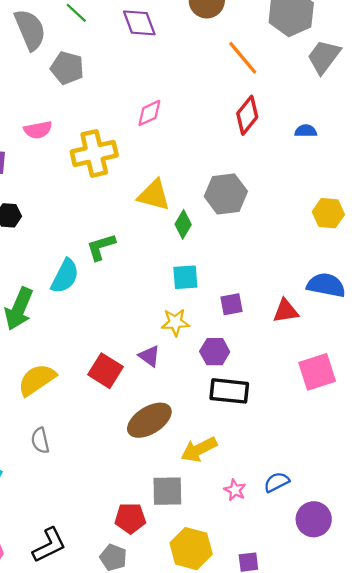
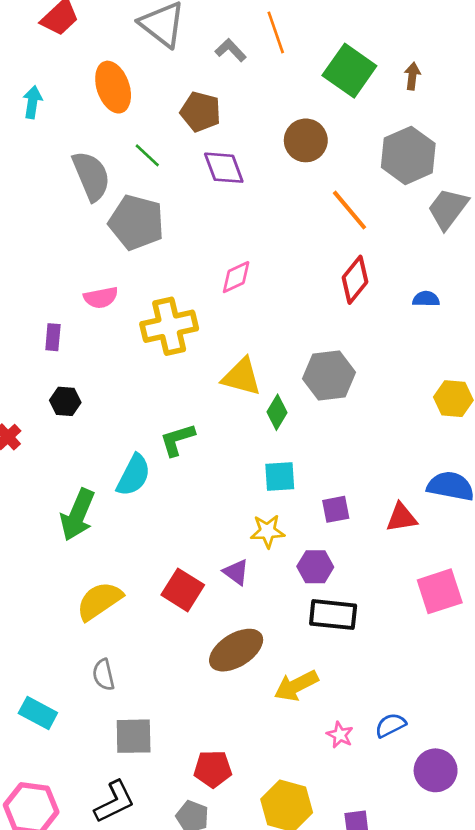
gray pentagon: (67, 68) -> (136, 222), size x1.4
gray square: (167, 491) -> (134, 736), moved

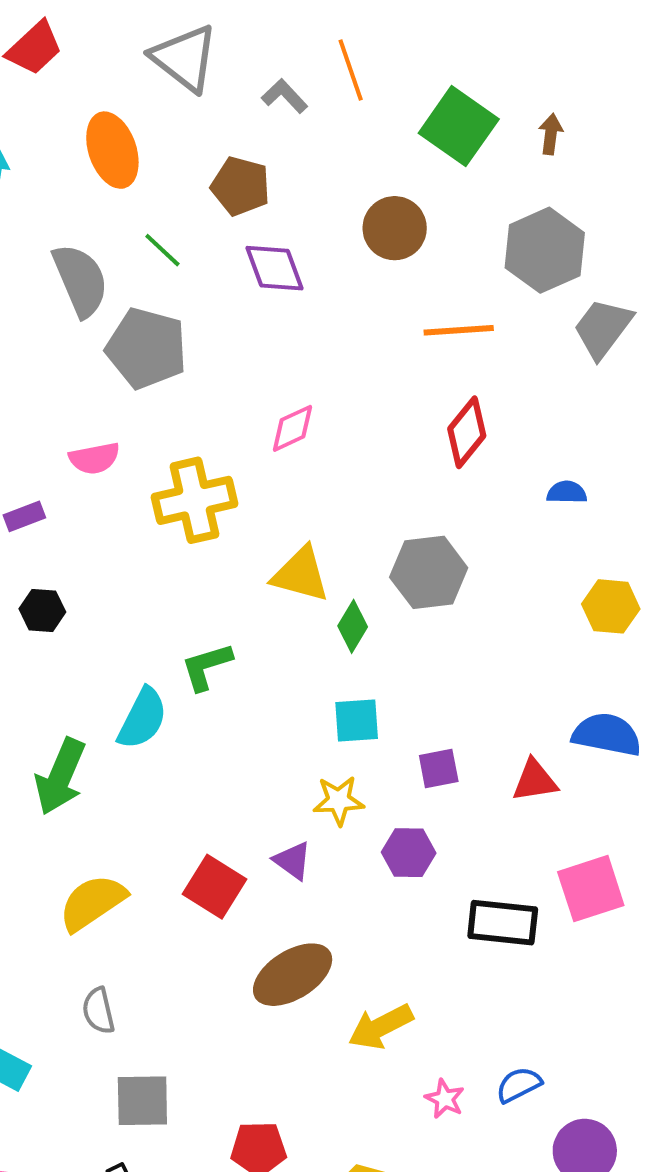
orange line: (349, 210) -> (459, 330), turned -54
blue semicircle: (426, 299) -> (567, 492), moved
purple rectangle: (53, 337) -> (24, 516), turned 64
black rectangle: (333, 615) -> (503, 923), moved

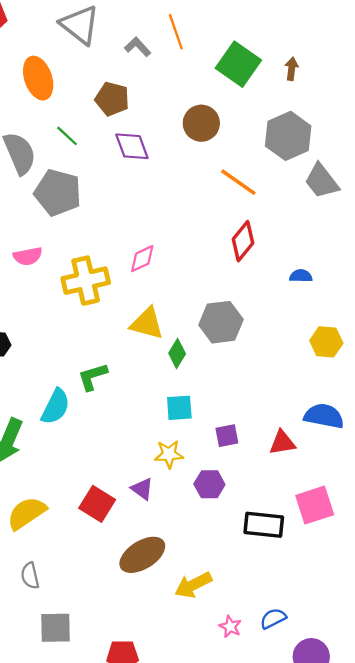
gray trapezoid: (603, 328) -> (322, 181), turned -75
orange line: (459, 330) -> (238, 182), turned 39
pink diamond: (293, 428) -> (142, 259), moved

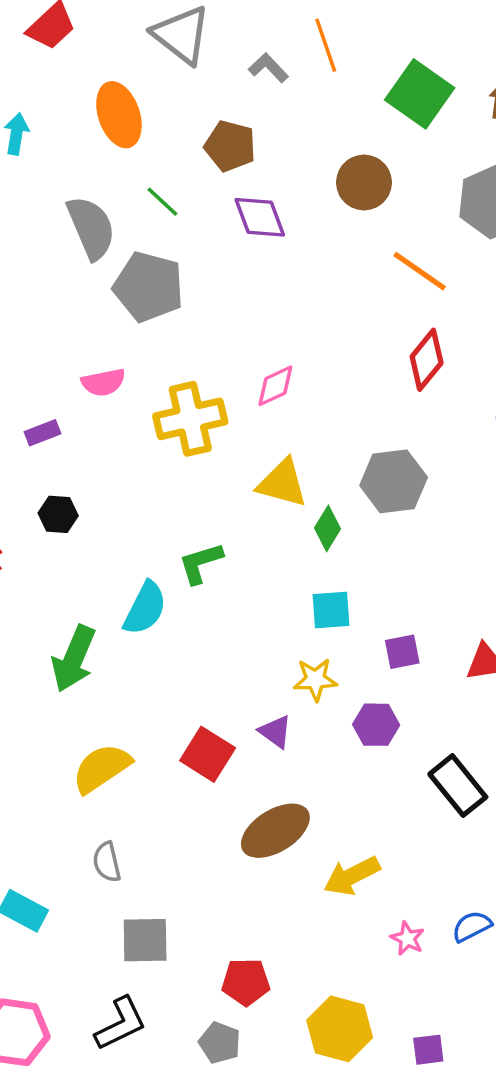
black rectangle: (264, 525) -> (458, 786), turned 45

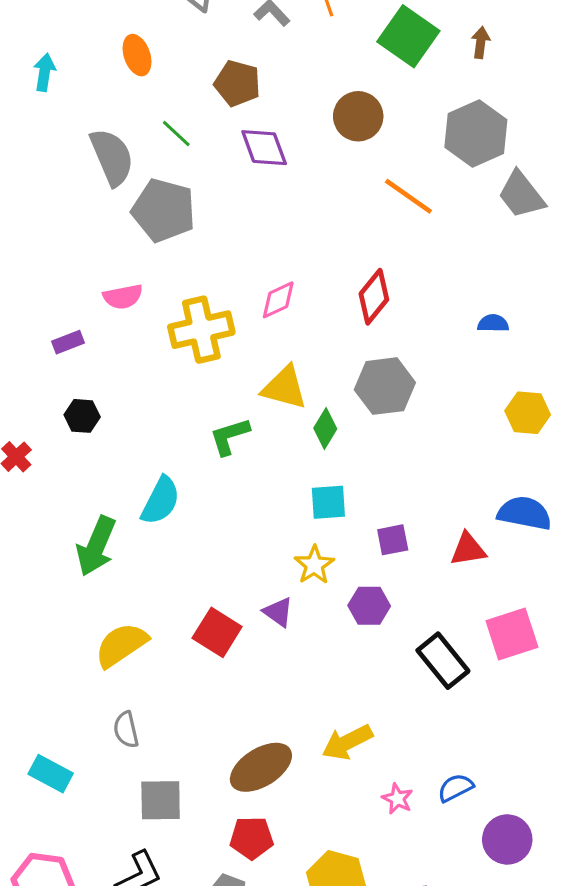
orange ellipse: (119, 115) -> (137, 55), size x0.7
red diamond: (427, 360) -> (374, 297), moved
green L-shape: (201, 563) -> (230, 436), moved
yellow star: (315, 680) -> (314, 565), turned -30
brown ellipse: (275, 831) -> (261, 767), moved

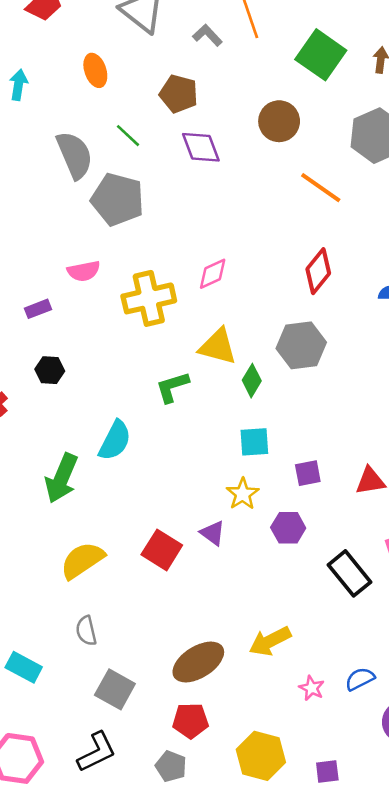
red diamond: (374, 297) -> (318, 271), moved
gray square: (161, 800) -> (115, 689), turned 30

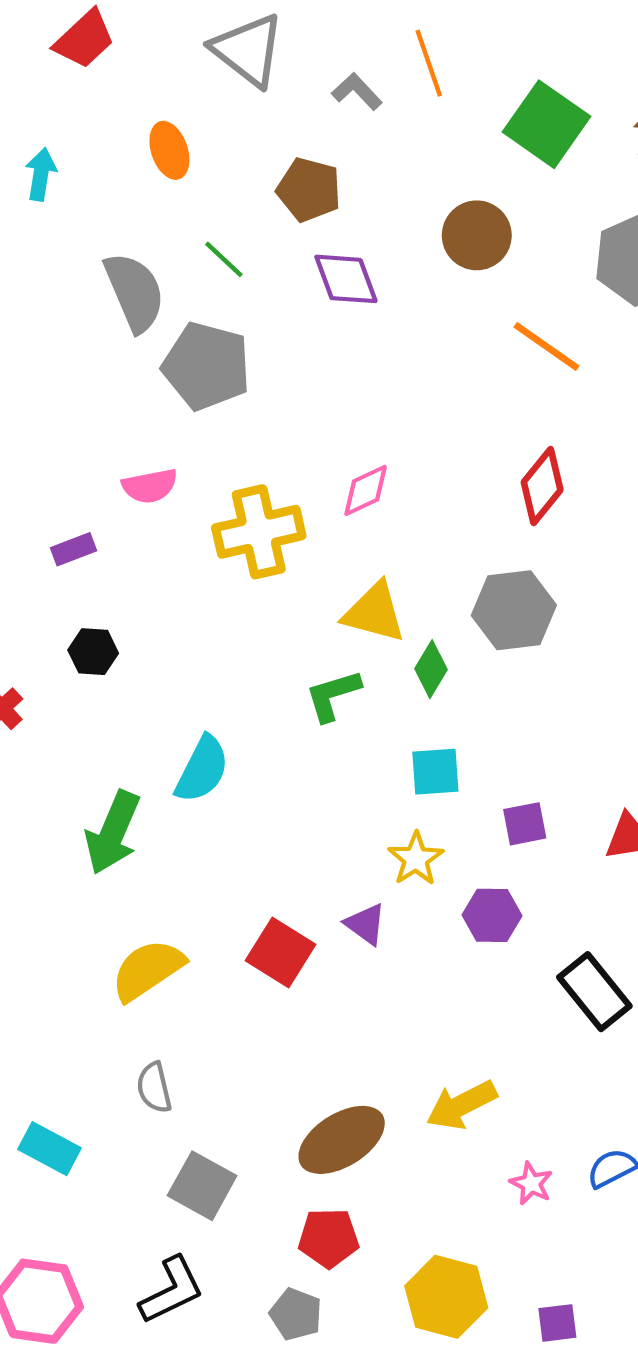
green L-shape: (172, 387) -> (333, 695), moved

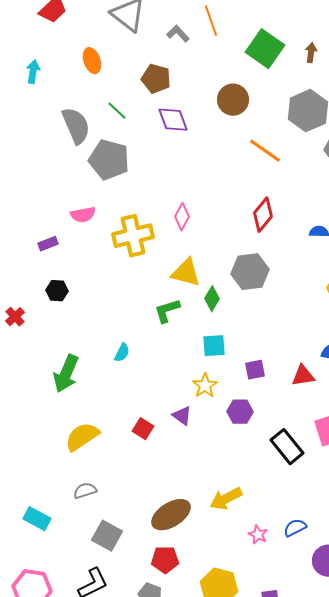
pink diamond: (366, 490) -> (182, 217), turned -36
cyan semicircle: (202, 769) -> (122, 353), moved, size x0.6
red square: (281, 952) -> (143, 429), size x0.7
gray semicircle: (154, 1088) -> (85, 491), turned 85

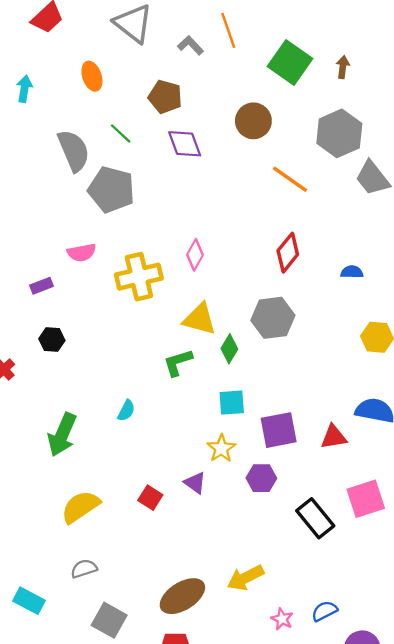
purple square: (255, 370) -> (279, 430), size x1.6

